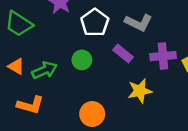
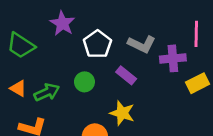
purple cross: (163, 56) -> (173, 58), moved
yellow star: (140, 91) -> (122, 113), moved, turned 30

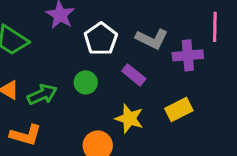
yellow rectangle: (198, 83) -> (179, 109), moved

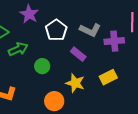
green circle: (86, 82) -> (42, 66), moved
green arrow: (42, 94) -> (18, 49), moved

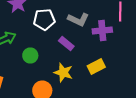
white pentagon: (56, 30) -> (44, 20), turned 30

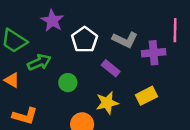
white pentagon: (44, 20) -> (84, 40), turned -30
yellow star: (63, 72) -> (107, 103), turned -30

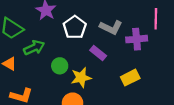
yellow star: (107, 103) -> (81, 78), moved

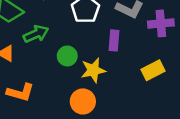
purple rectangle: (98, 53) -> (114, 40), turned 56

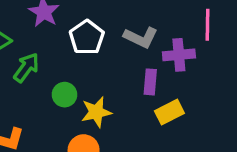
green arrow: (36, 34) -> (26, 68), turned -30
purple rectangle: (114, 40) -> (150, 82), moved

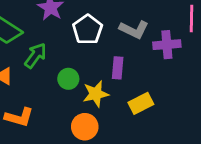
purple rectangle: (150, 82) -> (118, 68), moved
yellow rectangle: (169, 112) -> (141, 103), moved

